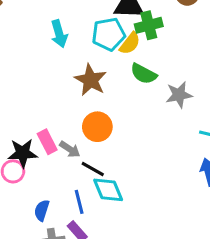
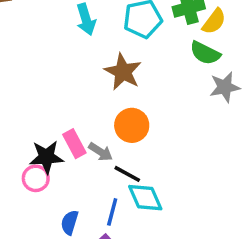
yellow semicircle: (130, 43) -> (214, 21), moved
green semicircle: (144, 74) -> (205, 53), moved
blue line: (79, 202) -> (112, 212), turned 30

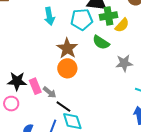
green semicircle: (205, 53) -> (101, 42), moved
orange circle: (132, 125) -> (67, 68), moved
black star: (46, 157) -> (17, 81), moved

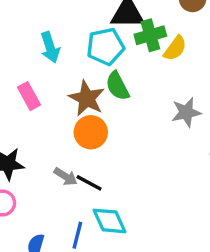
green semicircle: (101, 42) -> (117, 86), moved, turned 36
pink rectangle: (35, 86) -> (29, 96), moved
black line: (63, 107) -> (89, 183), moved

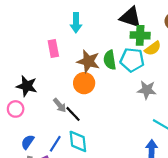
cyan pentagon: (105, 46) -> (132, 60), moved
brown star: (87, 98) -> (88, 61), turned -30

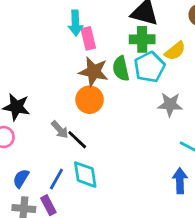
green cross: (140, 35) -> (142, 39), moved
pink rectangle: (53, 49) -> (88, 38), moved
cyan pentagon: (132, 60) -> (149, 67), turned -30

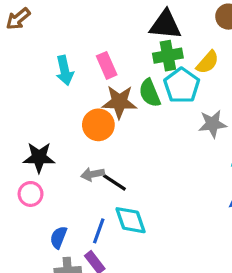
cyan arrow: (75, 23) -> (65, 70), moved
orange circle: (90, 100) -> (98, 125), moved
gray arrow: (60, 130) -> (93, 174), turned 132

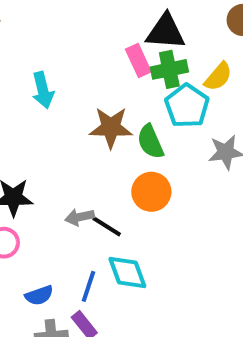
pink rectangle: (107, 65) -> (138, 61), moved
green semicircle: (150, 93) -> (150, 142), moved
orange circle: (98, 125) -> (151, 192), moved
blue semicircle: (58, 237) -> (39, 295), turned -130

